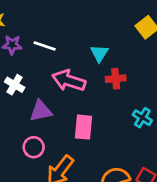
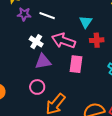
white cross: (15, 85) -> (36, 42), moved
pink rectangle: (83, 127) -> (76, 64), moved

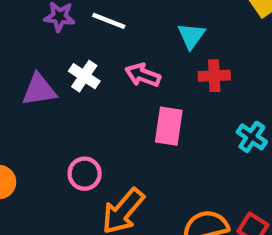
pink arrow: (63, 41) -> (143, 75), size x0.7
purple triangle: (43, 61) -> (39, 90), moved

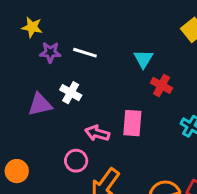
pink arrow: (143, 75) -> (97, 133), moved
red cross: (214, 76) -> (162, 85), turned 35

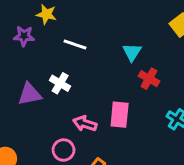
yellow star: (32, 27) -> (46, 14), moved
purple star: (50, 52) -> (24, 36), moved

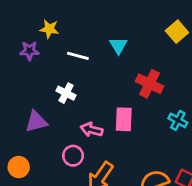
cyan triangle: (132, 52) -> (118, 46), moved
red cross: (149, 79) -> (149, 84), size x1.4
purple triangle: (30, 94) -> (36, 122), moved

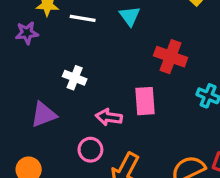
white line: (78, 56) -> (83, 18), moved

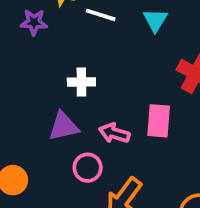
white cross: (75, 78) -> (81, 82), turned -30
purple triangle: (44, 115) -> (64, 126), moved

